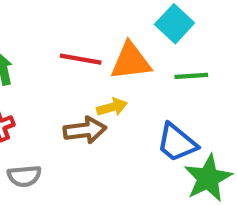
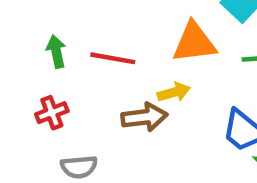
red line: (81, 59) -> (113, 58), moved

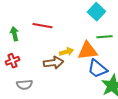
orange triangle: (194, 43) -> (87, 51), moved
red line: (113, 58) -> (42, 26), moved

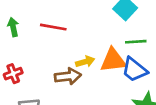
green arrow: (14, 34) -> (13, 27), moved
blue trapezoid: (97, 69) -> (134, 70), moved

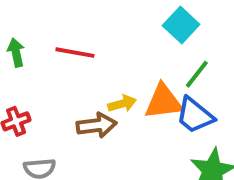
green line: (136, 42) -> (197, 74), turned -48

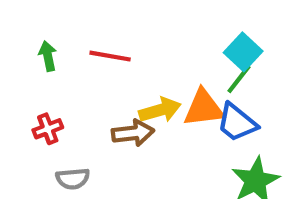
cyan square: (181, 25) -> (243, 52), moved
yellow arrow: (122, 104) -> (160, 110), size x1.4

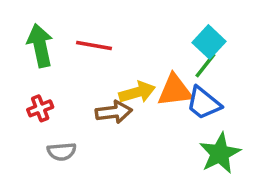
green arrow: (48, 56) -> (40, 46), size x1.6

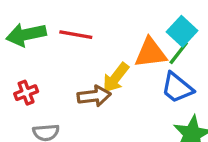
green arrow: (40, 46) -> (26, 35), turned -90
orange triangle: (175, 90) -> (151, 53), moved
yellow arrow: (137, 92) -> (116, 78), turned 144

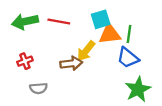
cyan square: (182, 31) -> (101, 19), moved, turned 30
green line: (179, 53) -> (129, 34), turned -30

